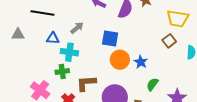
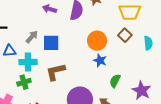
blue square: (110, 38) -> (51, 43), moved
orange circle: (120, 60) -> (97, 41), moved
brown L-shape: (86, 83) -> (56, 72), moved

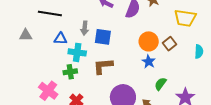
brown square: (125, 35) -> (170, 44), moved
gray arrow: (32, 37) -> (85, 28), turned 136

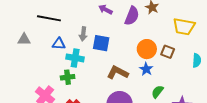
brown square: (170, 44) -> (168, 52), turned -32
brown L-shape: (103, 66) -> (118, 73), moved, turned 30

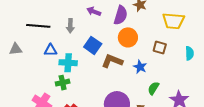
gray arrow: (83, 34) -> (70, 26), moved
blue square: (101, 43) -> (93, 45), turned 30
orange circle: (147, 49) -> (128, 37), moved
brown L-shape: (118, 73) -> (112, 61), moved

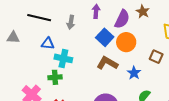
purple arrow: (94, 11) -> (96, 11), turned 64
blue square: (93, 45) -> (105, 37), moved

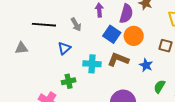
gray arrow: (71, 22) -> (76, 24), turned -32
blue triangle: (48, 44) -> (64, 48), moved, turned -40
cyan cross: (63, 58) -> (92, 64), moved

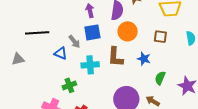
gray arrow: (76, 24) -> (74, 42), moved
blue square: (112, 34) -> (92, 32), moved, turned -36
blue triangle: (64, 48) -> (61, 53), turned -48
brown L-shape: (118, 59) -> (115, 57), turned -100

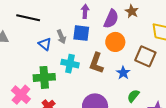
brown square: (160, 37) -> (145, 56), size x1.5
green cross: (69, 85) -> (44, 77), size x1.5

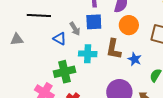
blue star: (123, 73) -> (135, 59), moved

